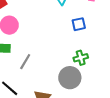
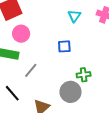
blue square: (79, 24) -> (64, 46), moved

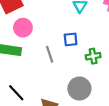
gray line: (31, 70) -> (50, 54), moved, turned -56
green cross: (84, 75) -> (93, 56), moved

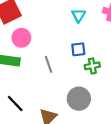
blue square: (71, 39) -> (78, 49), moved

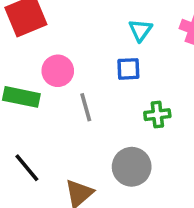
pink circle: (21, 38) -> (58, 71), moved
blue square: (78, 49) -> (128, 69), moved

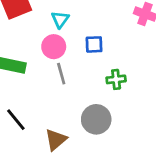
cyan triangle: (140, 30) -> (60, 19), moved
pink circle: (58, 71) -> (54, 47), moved

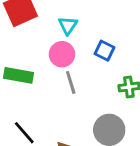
blue square: (94, 44) -> (105, 51), turned 30

